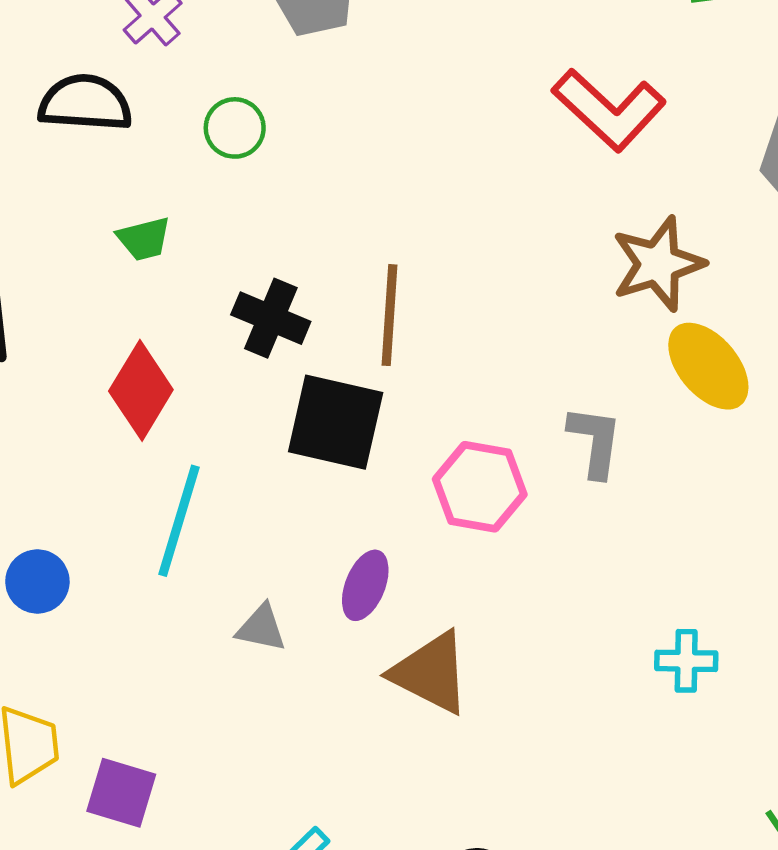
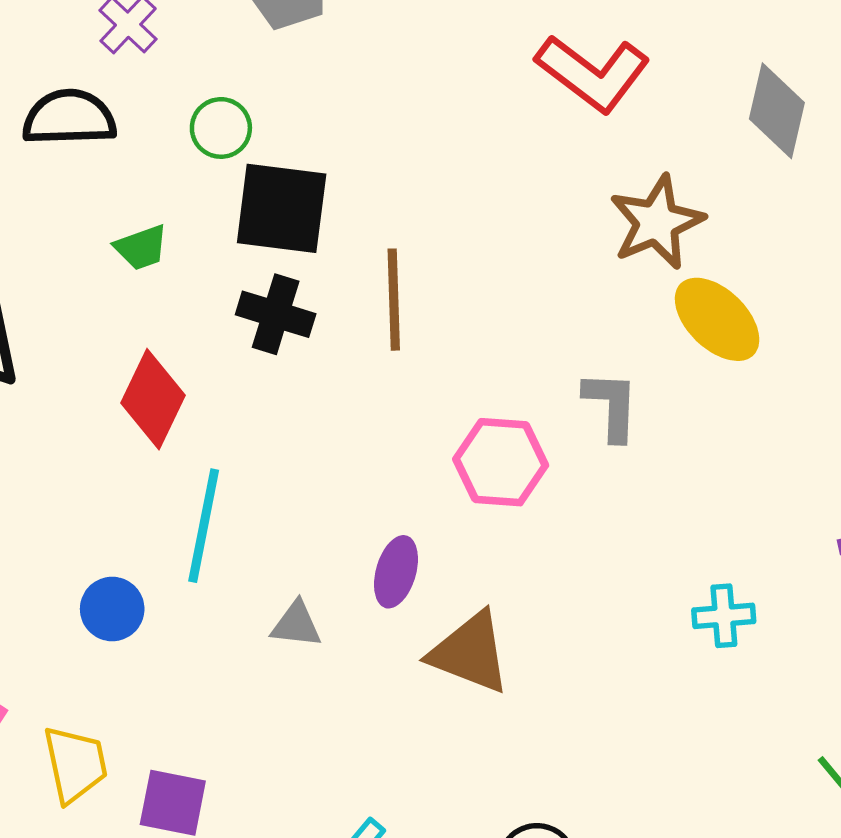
black square: (336, 422) -> (282, 208), moved
blue circle: (37, 581) -> (112, 609), moved

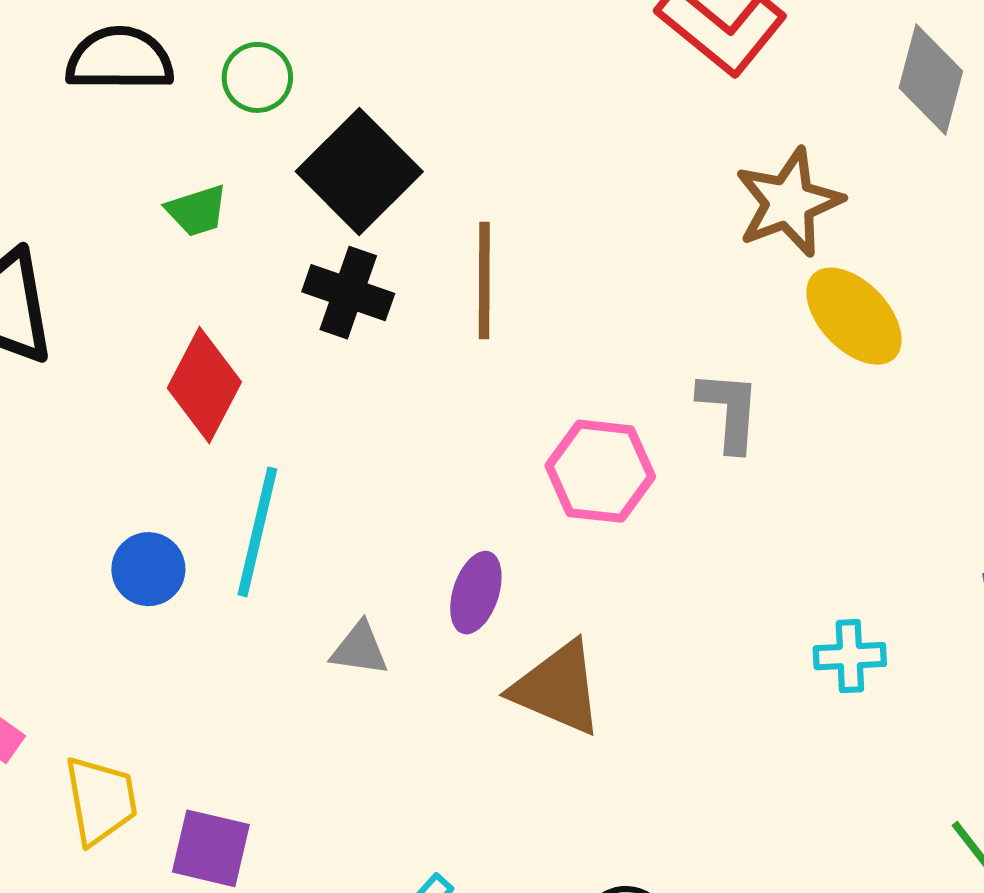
green circle: (221, 128) -> (257, 77), moved
black square: (282, 208) -> (359, 172), turned 36
blue circle: (112, 609) -> (148, 569), moved

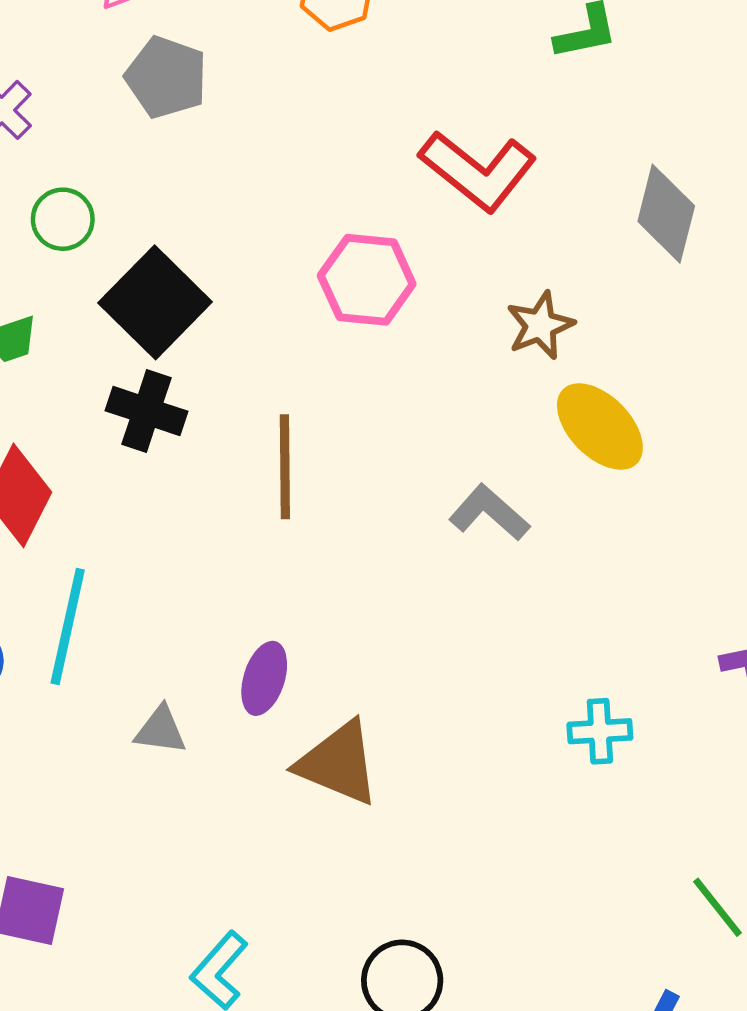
brown star: (789, 202) -> (540, 325), size x0.7
brown line: (484, 281) -> (285, 467), moved
gray L-shape: (729, 411) -> (489, 513), turned -52
pink hexagon: (600, 471) -> (367, 280), moved

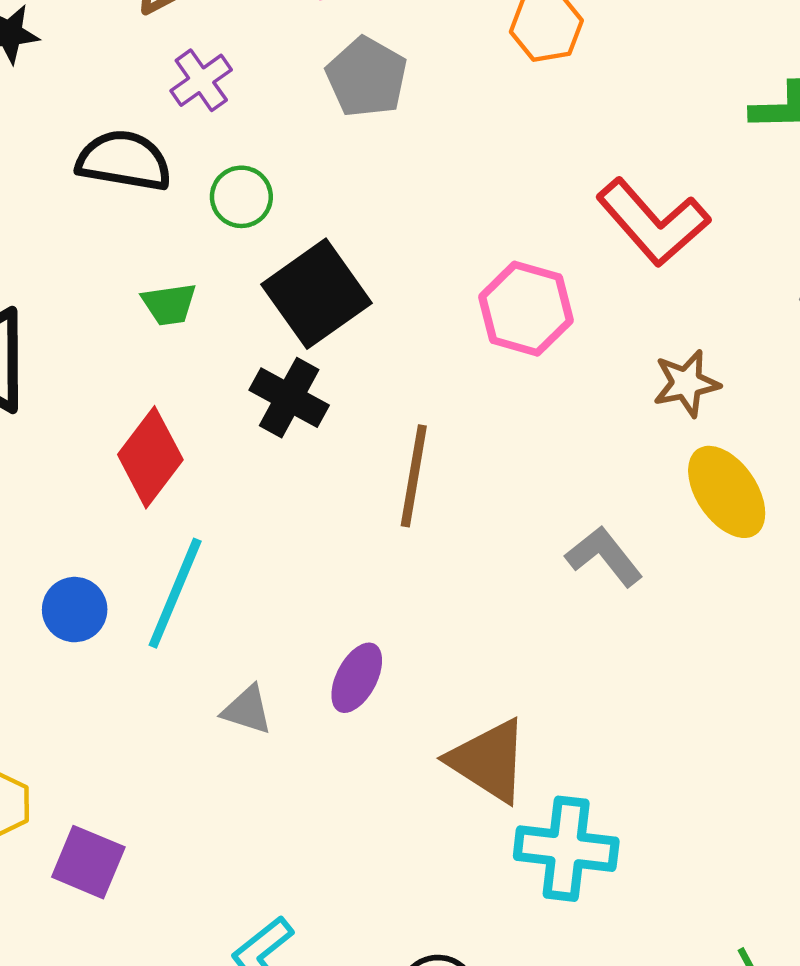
cyan cross: (600, 731) -> (566, 849), moved, size x1.6
brown triangle: (338, 763) -> (489, 761), moved

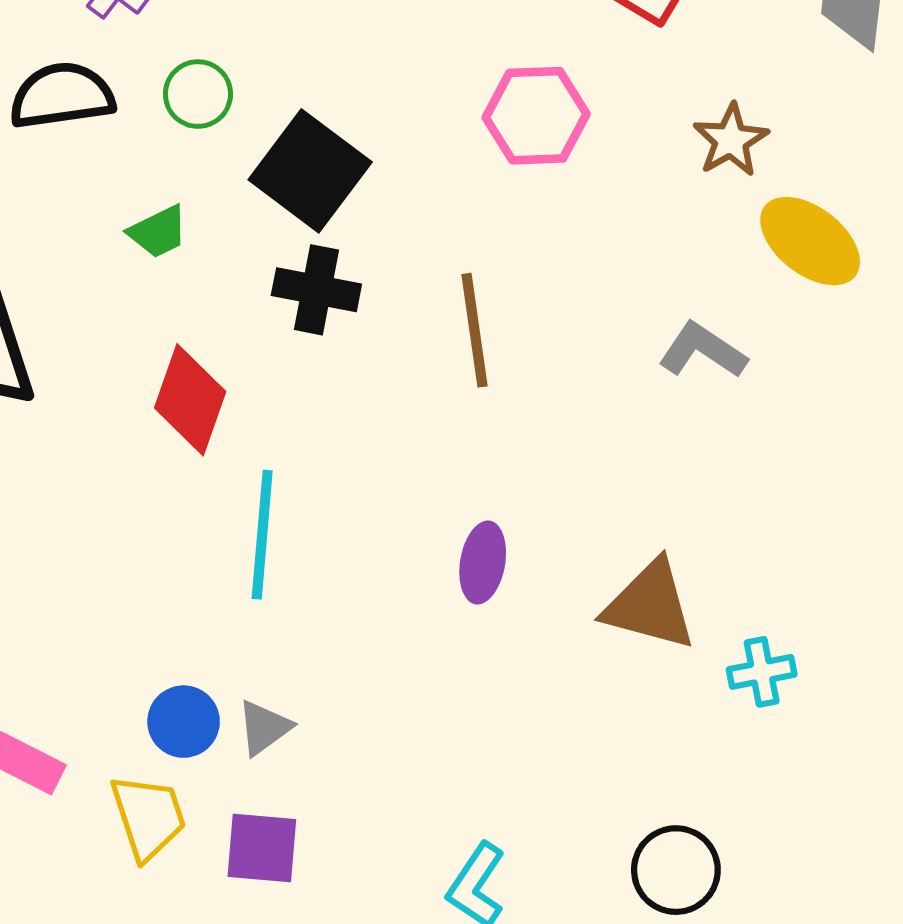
blue circle: (75, 610) -> (184, 722), moved
gray triangle: (247, 710) -> (264, 728), moved, turned -36
cyan cross: (566, 849) -> (762, 672), size x0.6

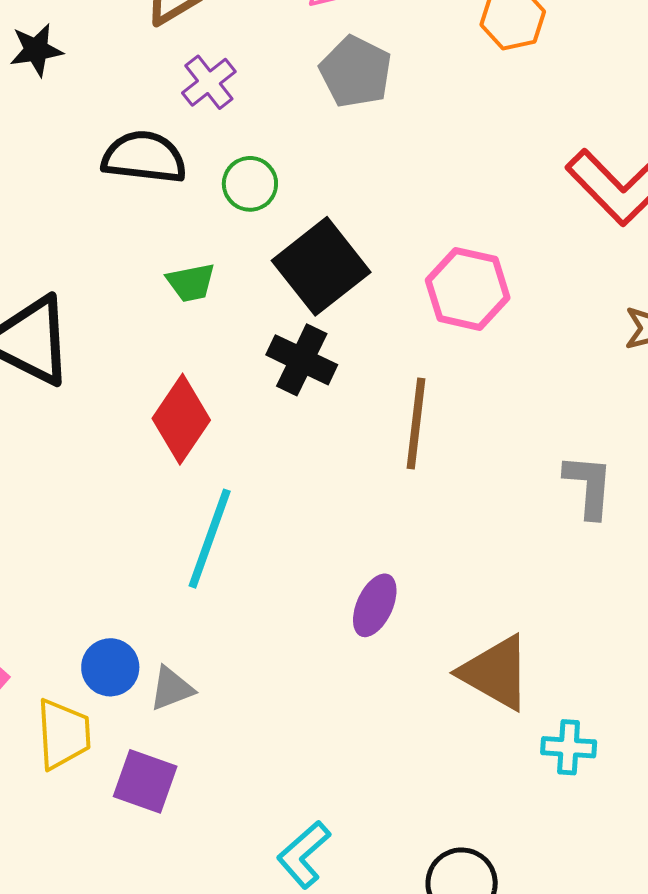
pink hexagon: (536, 116) -> (468, 289), moved
gray L-shape: (703, 350) -> (589, 486), turned 46

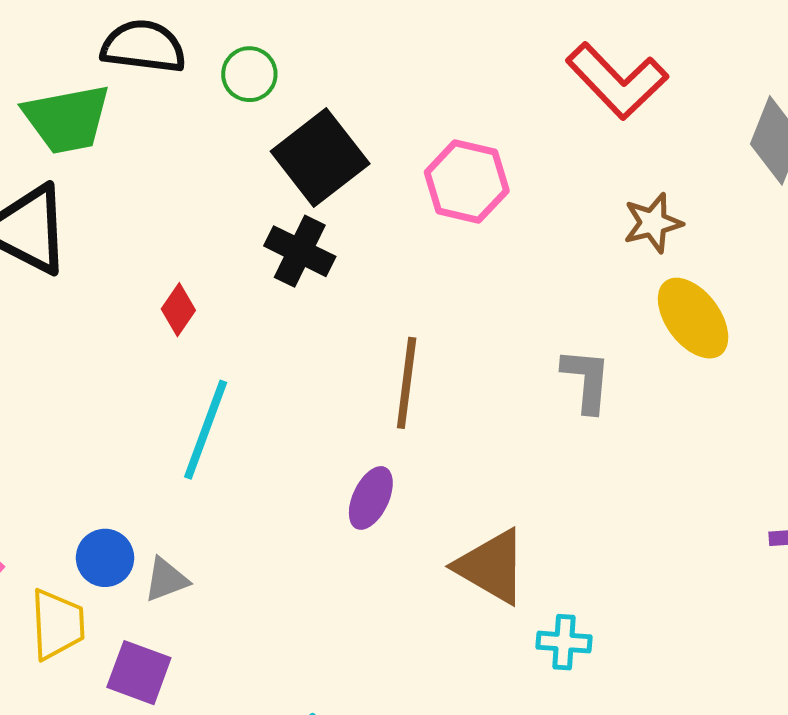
green trapezoid: (191, 282) -> (67, 119), moved, size x1.8
red diamond: (181, 419) -> (178, 310), size x0.6
brown line: (416, 424) -> (407, 383), moved

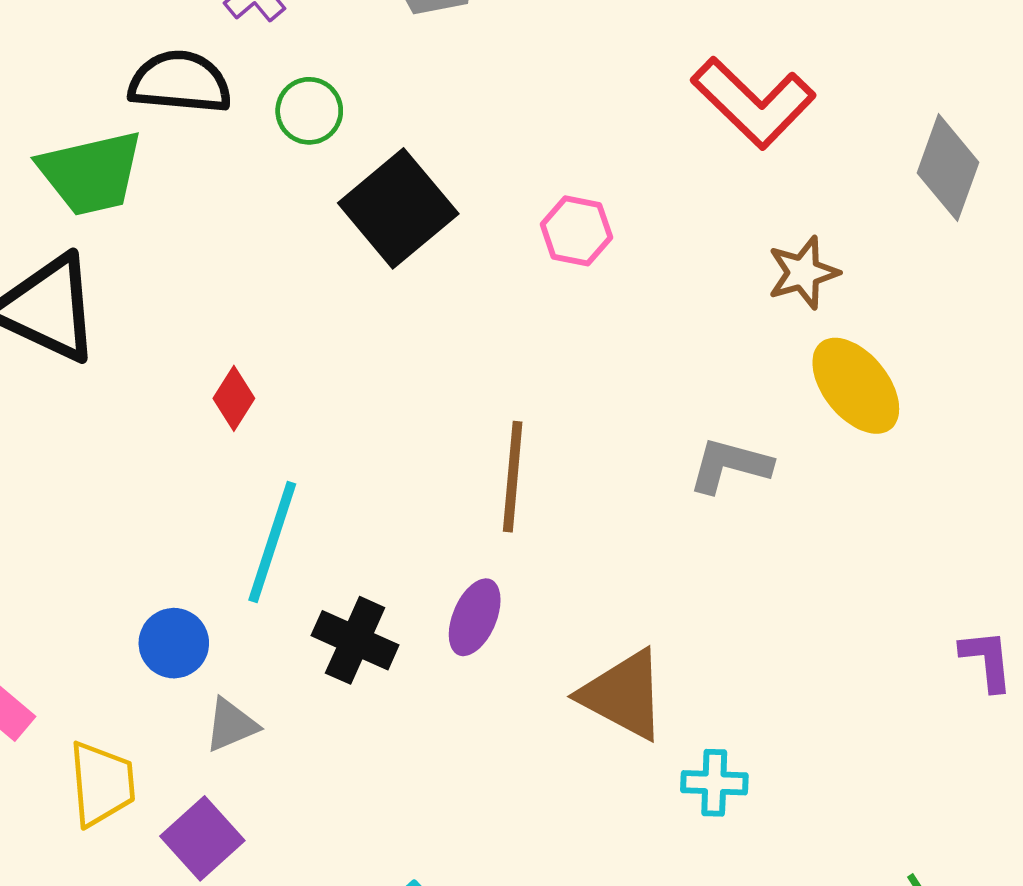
pink hexagon: (467, 182) -> (576, 231), size x0.7
black cross: (300, 251) -> (355, 640), moved
gray L-shape: (586, 380) -> (730, 465), turned -78
blue circle: (105, 558) -> (174, 643), moved
purple square: (139, 673) -> (202, 838), turned 30

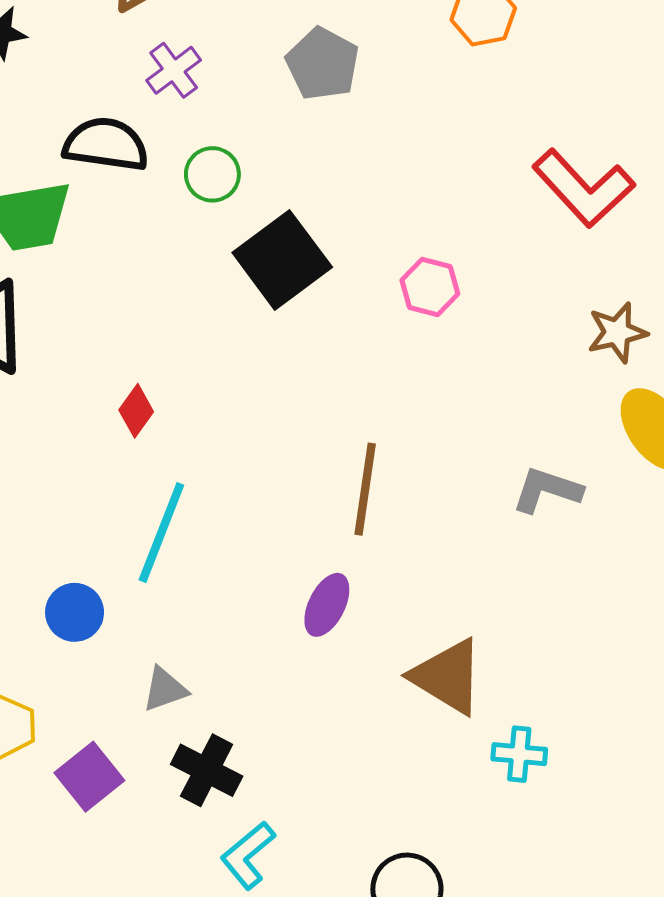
black cross: (355, 640) -> (207, 770), moved
gray triangle: (231, 725) -> (165, 689), moved

